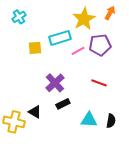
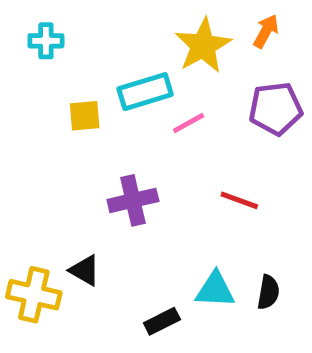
cyan cross: (19, 17) -> (46, 41), turned 32
purple pentagon: (100, 45) -> (276, 109), moved
purple cross: (55, 83) -> (133, 200), turned 30
black rectangle: (63, 104) -> (162, 321), moved

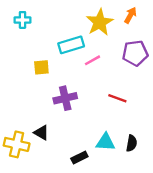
yellow square: (85, 116) -> (41, 67), moved

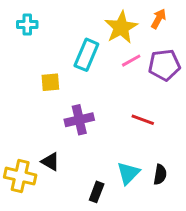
cyan rectangle: (71, 45) -> (86, 55), turned -50
pink line: (92, 60) -> (131, 61), moved
cyan triangle: (106, 142) -> (128, 173), turned -48
black rectangle: (79, 158) -> (97, 192), turned -42

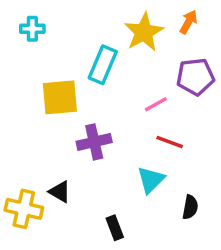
pink line: (131, 61) -> (156, 104), moved
yellow square: (50, 82) -> (60, 97), size x1.6
cyan triangle: (128, 173) -> (151, 180), moved
black rectangle: (97, 192) -> (115, 228), turned -42

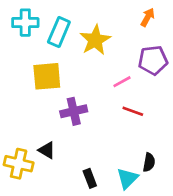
cyan cross: (32, 29) -> (25, 23), size x1.4
yellow star: (144, 32) -> (95, 40), moved
cyan rectangle: (103, 65) -> (59, 32), moved
cyan triangle: (151, 180) -> (127, 178), moved

